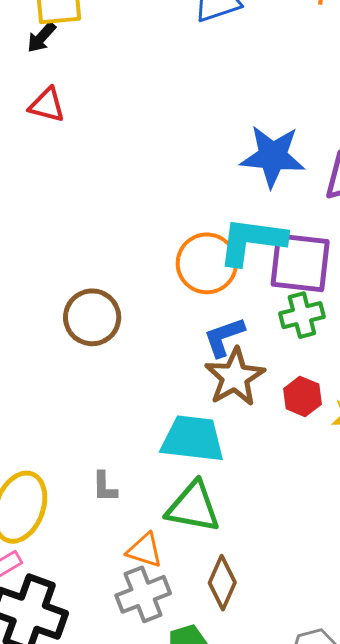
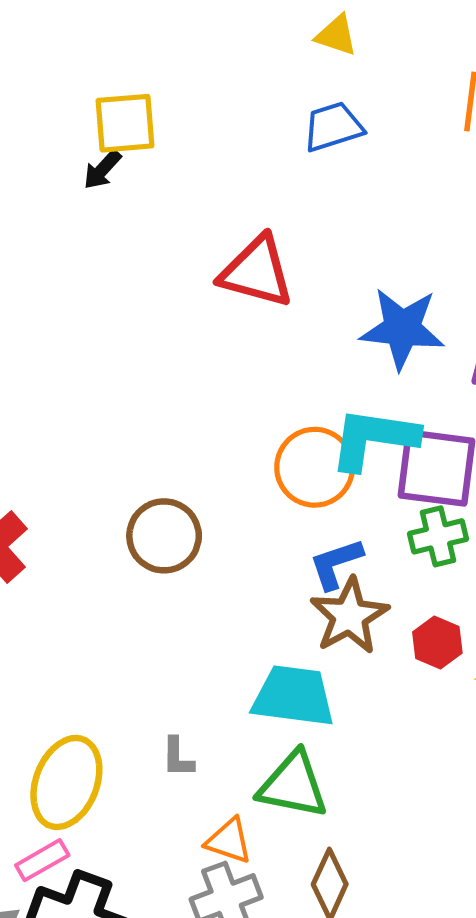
red triangle: (47, 105) -> (257, 272), moved, size x1.6

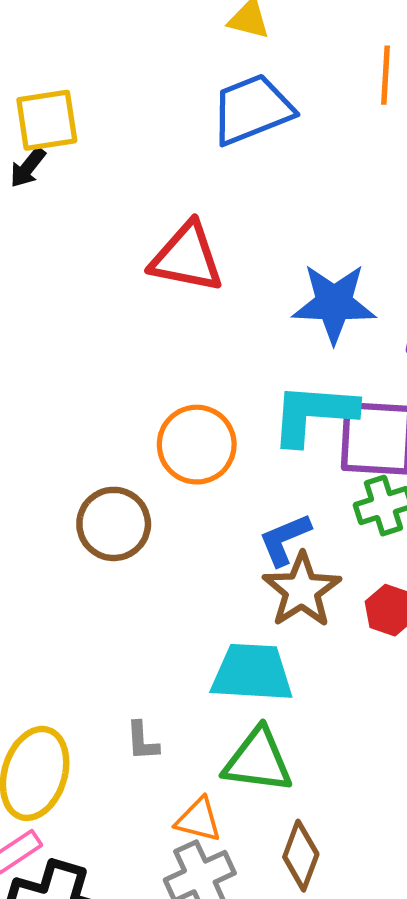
blue trapezoid: (333, 127) -> (252, 109), size x1.4
orange circle: (315, 467) -> (197, 445), moved

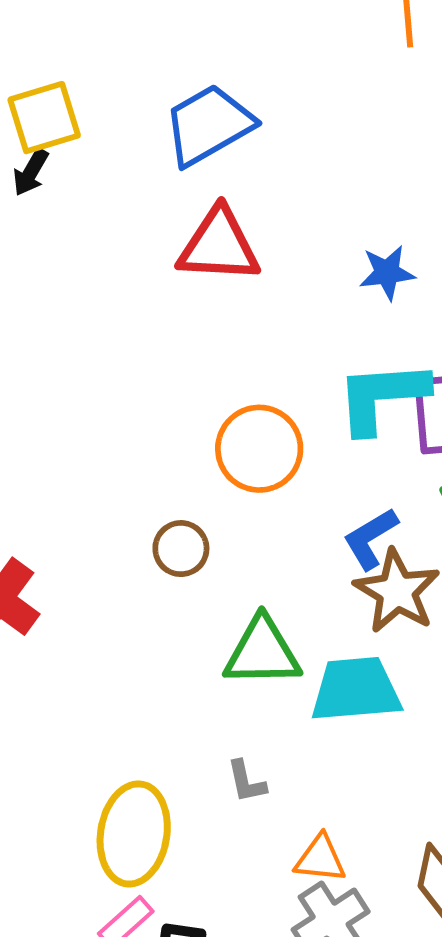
blue trapezoid: (252, 109) -> (209, 125), moved
blue star: (334, 303) -> (387, 273), size x0.6
brown circle: (114, 524) -> (181, 549), size x0.7
green triangle: (258, 760) -> (262, 652), moved

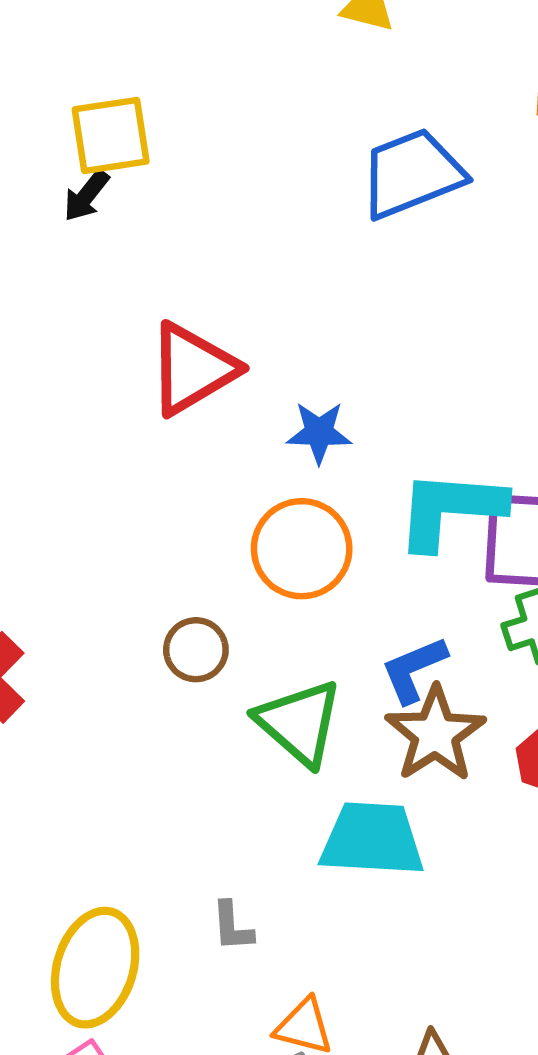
blue trapezoid: (209, 125) -> (412, 174), moved
red triangle: (219, 246) -> (192, 369), moved, turned -42
blue star: (387, 273) -> (319, 432), moved
green triangle: (262, 652) -> (299, 723), moved, turned 34

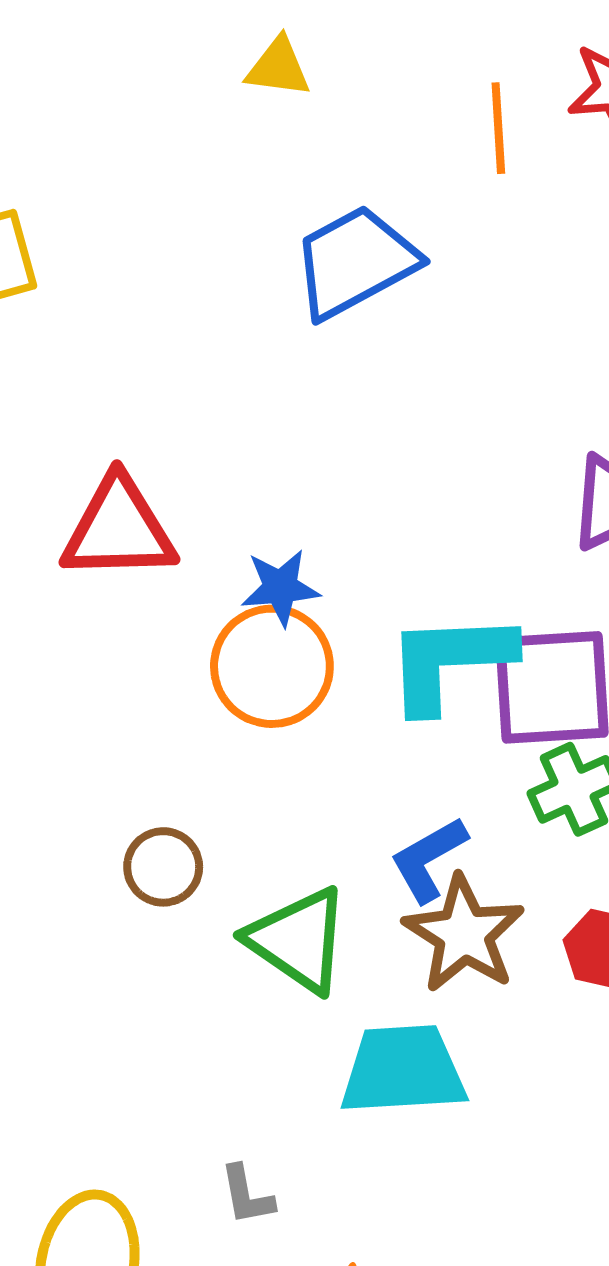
red triangle: (192, 369) -> (119, 529), turned 36
orange circle: (302, 549) -> (272, 666), moved

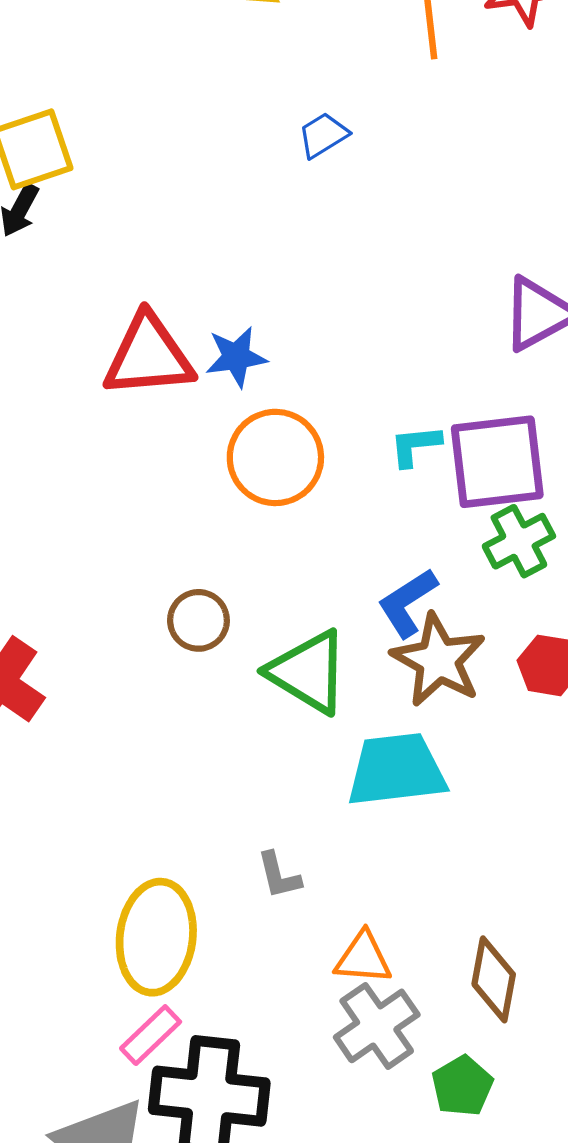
blue trapezoid: (355, 262) -> (323, 135), size x0.5
blue star: (280, 587) -> (236, 357), moved
cyan L-shape: (450, 661) -> (415, 446), size x0.5

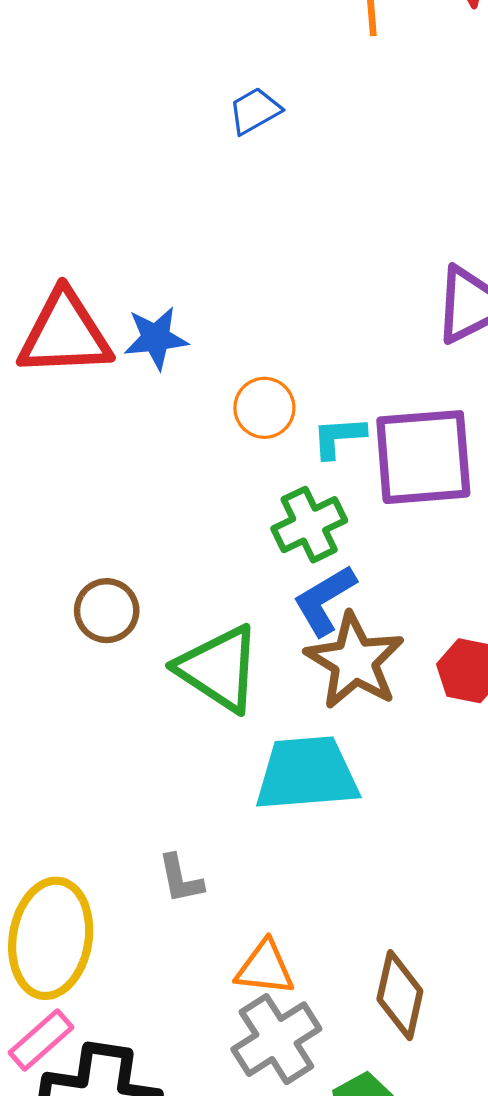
orange circle: (275, 457) -> (264, 408), moved, size x0.6
green cross: (519, 541) -> (309, 525), moved

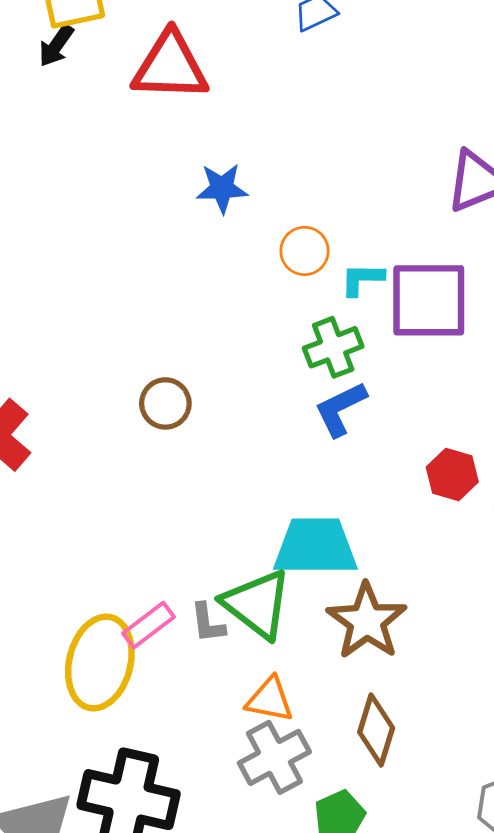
red triangle: (65, 334) -> (170, 66), moved
brown star: (355, 661) -> (367, 621), moved
green triangle: (219, 668) -> (257, 604), moved
pink rectangle: (41, 1040) -> (149, 625), moved

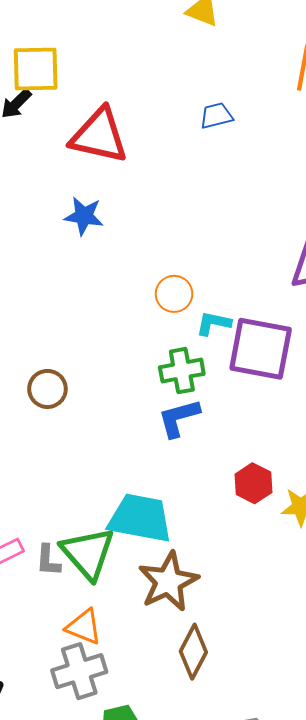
blue star: (222, 188) -> (84, 216), moved
brown diamond: (376, 730) -> (193, 652), moved

